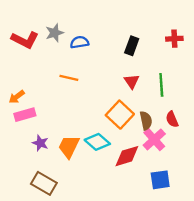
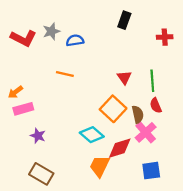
black rectangle: (132, 46) -> (124, 20), moved
red semicircle: (172, 119) -> (156, 105), moved
orange trapezoid: (69, 147) -> (100, 166), moved

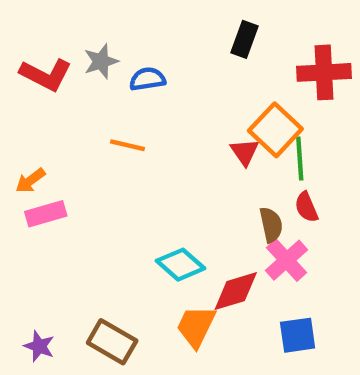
red cross: (165, 37) -> (324, 72), size x1.6
orange square: (113, 109) -> (275, 130), moved
purple star: (38, 136) -> (39, 346), moved
brown rectangle: (41, 174) -> (112, 342), moved

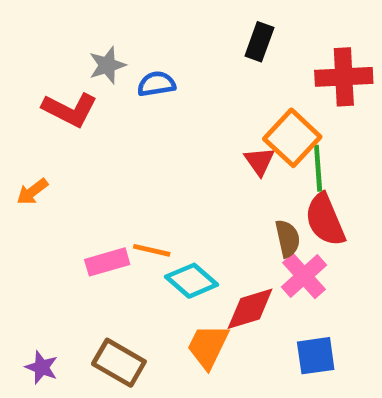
red L-shape: (46, 75) -> (70, 110), moved
orange line: (128, 145) -> (152, 250), moved
red semicircle: (306, 207) -> (325, 220), size x1.6
pink rectangle: (46, 214) -> (107, 262), moved

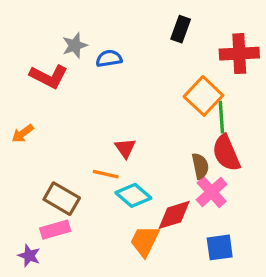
red triangle: (259, 161) -> (125, 148), moved
pink rectangle: (107, 262) -> (55, 230), moved
brown rectangle: (119, 363) -> (62, 199), moved

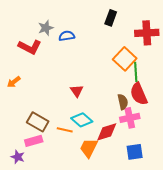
orange line: (106, 174) -> (65, 130), moved
pink cross: (212, 192) -> (130, 118), turned 30

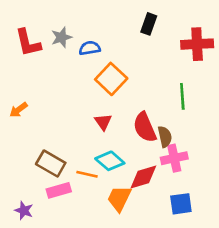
red L-shape: (30, 47) -> (28, 43), moved, turned 50
orange square: (125, 59) -> (111, 79), moved
red semicircle: (139, 94) -> (145, 127), moved
pink rectangle: (34, 141) -> (59, 190), moved

